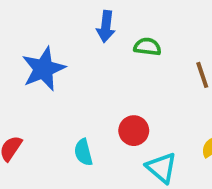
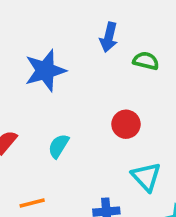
red circle: (134, 131) -> (126, 124), moved
cyan semicircle: (83, 152) -> (59, 146), moved, turned 40

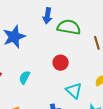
green semicircle: (146, 61) -> (69, 27), size x1.6

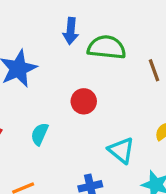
red circle: (61, 63) -> (84, 101), moved

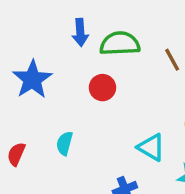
red circle: (84, 101) -> (102, 88), moved

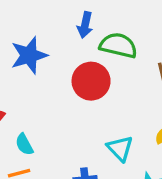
red circle: (102, 88) -> (91, 81), size x1.5
cyan semicircle: (65, 143) -> (24, 144), moved, turned -60

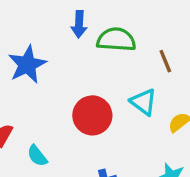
red circle: (91, 81) -> (92, 115), moved
cyan triangle: (120, 148) -> (144, 102), moved

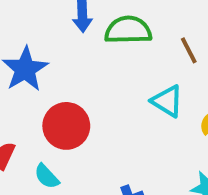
red circle: (92, 115) -> (66, 126), moved

